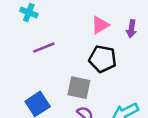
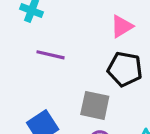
purple line: (44, 48) -> (50, 55), turned 35

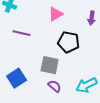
pink triangle: (122, 26) -> (56, 14), moved

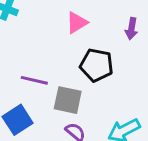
purple line: (22, 33) -> (34, 80), moved

